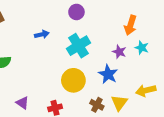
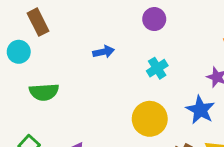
cyan cross: (79, 46) -> (157, 68), size x0.6

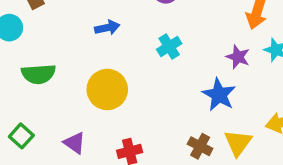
yellow circle: (150, 119) -> (107, 89), moved

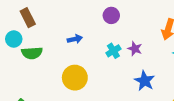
purple star: (238, 57) -> (135, 49), moved
green semicircle: (38, 74) -> (32, 53), moved

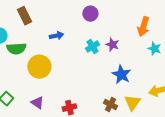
brown rectangle: (28, 18) -> (24, 16), moved
yellow circle: (75, 78) -> (39, 67), moved

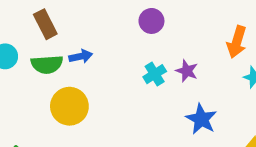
blue arrow: (56, 36) -> (81, 56), moved
green semicircle: (16, 49) -> (47, 64), moved

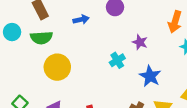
blue arrow: (81, 56) -> (81, 20), moved
cyan cross: (155, 74) -> (117, 60), moved

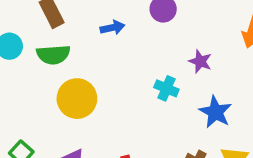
cyan cross: (117, 60) -> (166, 88), turned -35

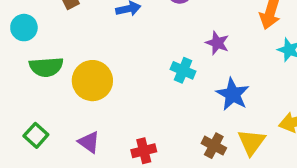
green semicircle: (53, 55) -> (46, 67), moved

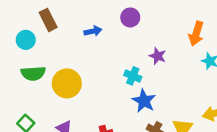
cyan circle: (24, 28) -> (26, 40), moved
blue star: (233, 94) -> (144, 101), moved

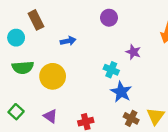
blue arrow: (93, 31) -> (68, 41), moved

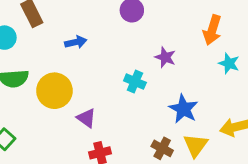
blue star: (121, 92) -> (183, 109), moved
purple triangle: (50, 116) -> (86, 118), moved

